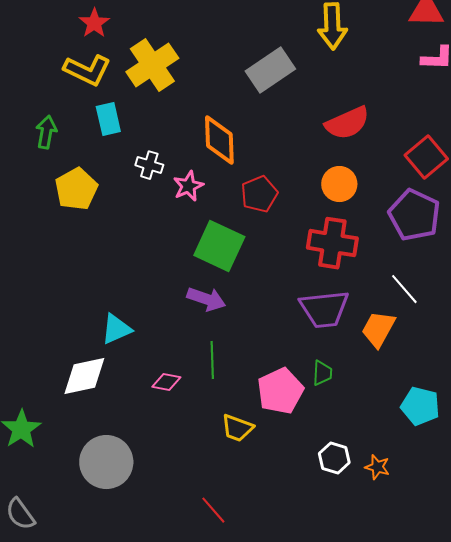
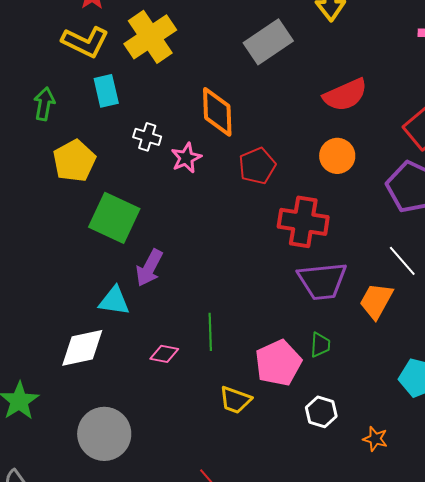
red cross: (332, 243) -> (303, 222), moved
green square: (219, 246) -> (114, 218), moved
purple arrow: (206, 299) -> (149, 268), moved, turned 99
cyan triangle: (116, 329) -> (114, 301), turned 32
white hexagon: (334, 458) -> (321, 412), moved

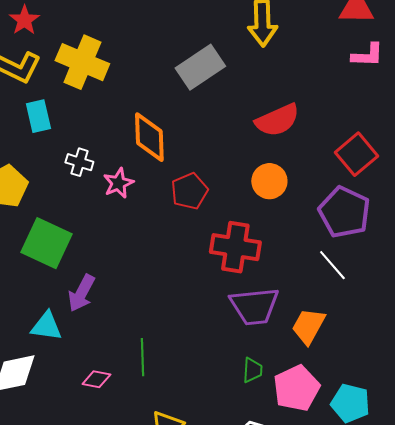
yellow cross: (150, 37) -> (82, 62), turned -33
white line: (402, 261) -> (332, 265), moved
pink pentagon: (278, 363) -> (296, 388), moved

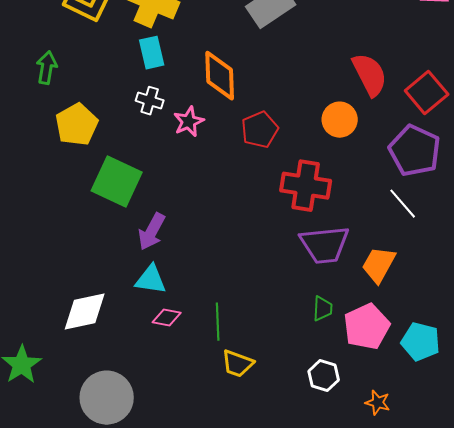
cyan rectangle: (38, 116) -> (152, 53), moved
red semicircle: (277, 120) -> (370, 75), moved, turned -93
cyan triangle: (46, 326) -> (151, 280), moved
green line: (142, 357) -> (218, 322), moved

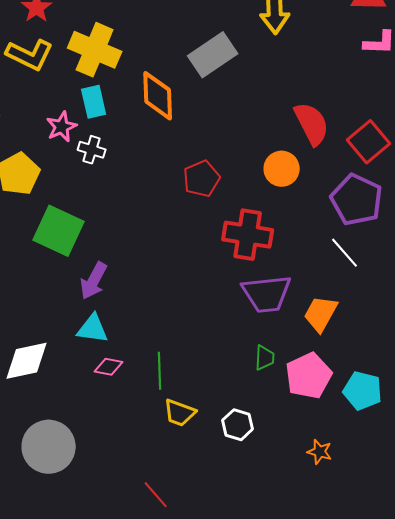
orange diamond: (220, 76) -> (158, 96), moved
pink star: (189, 122) -> (62, 127), moved
white hexagon: (324, 376) -> (238, 425), moved

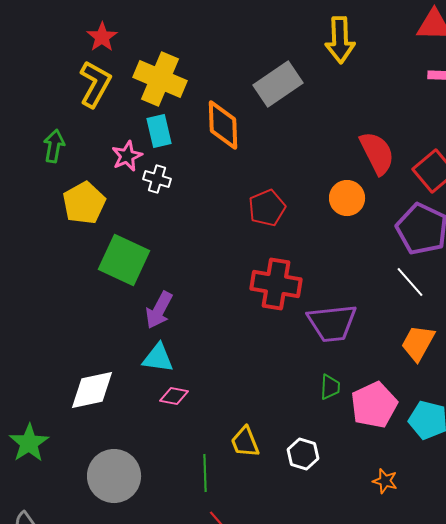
yellow L-shape: (30, 55) -> (95, 84), turned -87
red cross: (248, 235) -> (276, 284), moved
orange trapezoid: (321, 314) -> (418, 343), moved
green line: (160, 371) -> (205, 473), moved
yellow trapezoid: (180, 413) -> (245, 442), turned 48

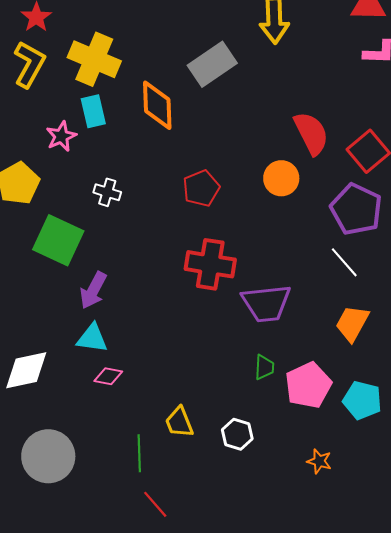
white cross: (157, 179) -> (107, 192), moved

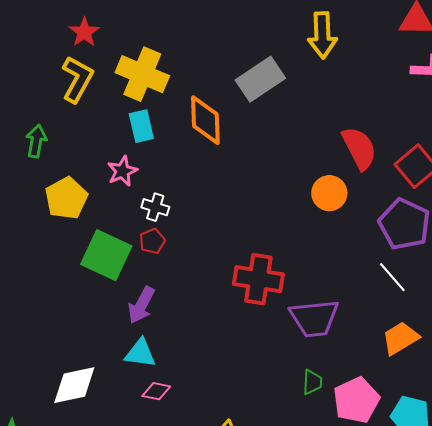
pink star: (61, 136) -> (122, 171), moved
red pentagon: (201, 188) -> (152, 241), moved, size x0.7
orange trapezoid: (352, 323) -> (400, 338), turned 30

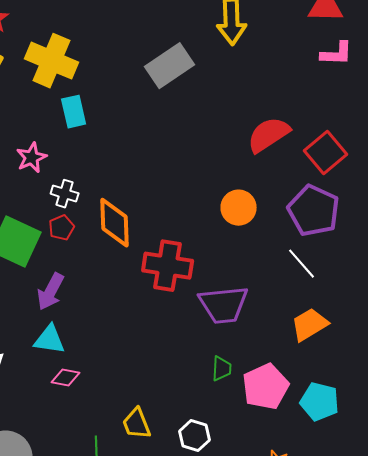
orange diamond: (205, 120) -> (115, 223), moved
cyan rectangle: (141, 126) -> (74, 112), moved
red semicircle: (359, 148) -> (269, 135), turned -96
orange circle: (329, 193) -> (239, 208), moved

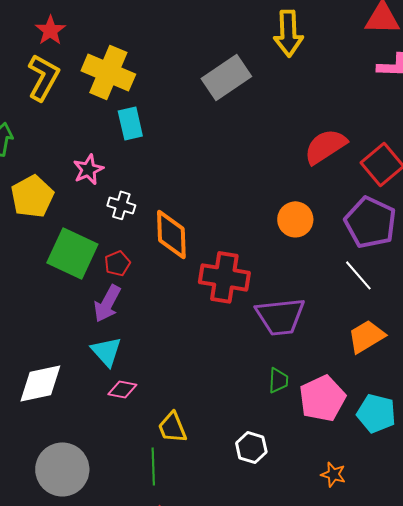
red pentagon: (62, 228) -> (117, 263), moved
cyan triangle: (50, 340) -> (106, 351), turned 40
yellow trapezoid: (137, 424) -> (172, 427), moved

